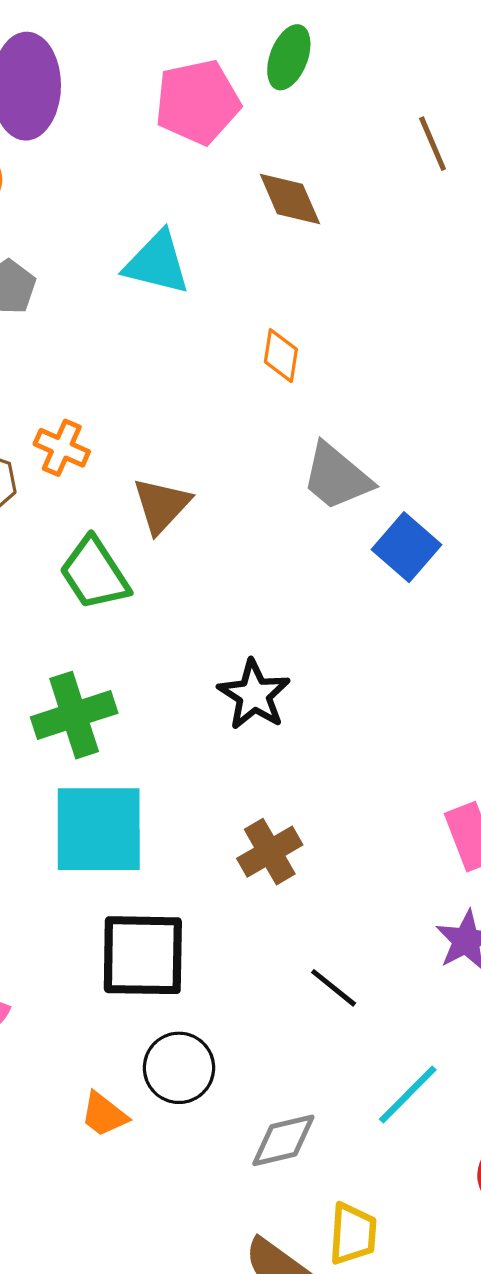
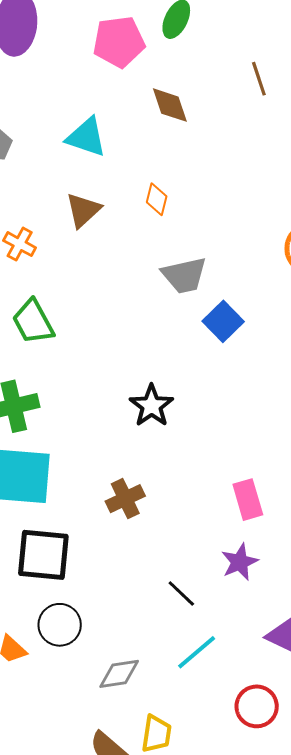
gray trapezoid: (337, 477) -> (184, 275), turned -57
brown triangle: (161, 505) -> (83, 210), moved
black star: (254, 695) -> (151, 406), moved
black line: (334, 988) -> (181, 594), moved

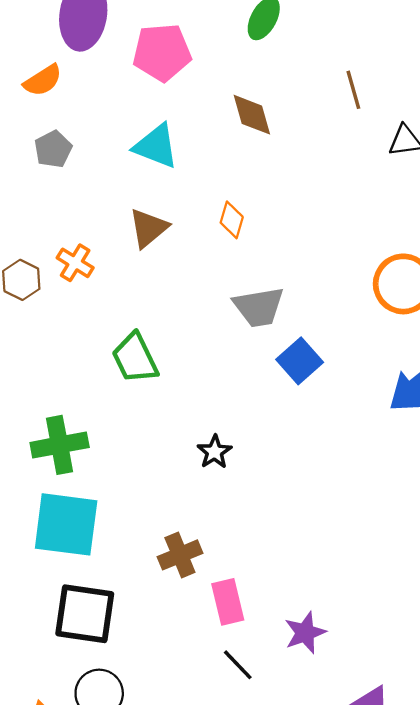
pink pentagon: (119, 42) -> (162, 52), moved
green trapezoid: (33, 322) -> (135, 358), moved
black star: (151, 406) -> (215, 452), size x0.7
pink rectangle: (248, 500) -> (228, 602), moved

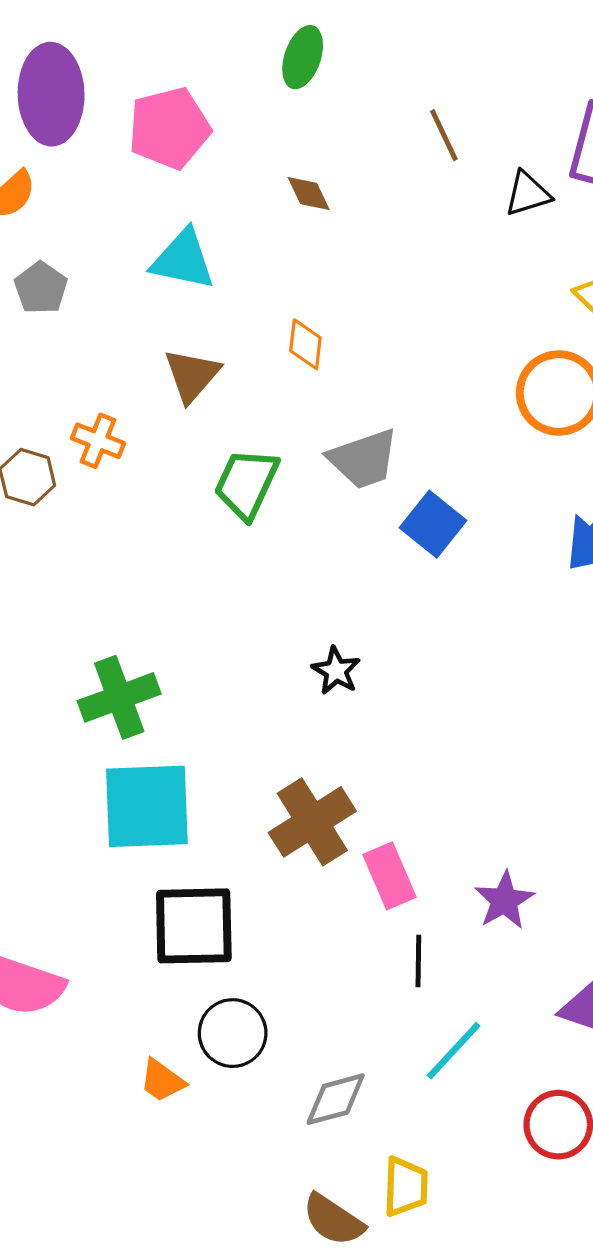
brown diamond: (252, 115) -> (309, 193), size x0.7
green trapezoid: (135, 358) -> (246, 484), moved, turned 60
brown cross: (180, 555) -> (312, 822), size x1.4
black line: (238, 665) -> (418, 961), turned 54

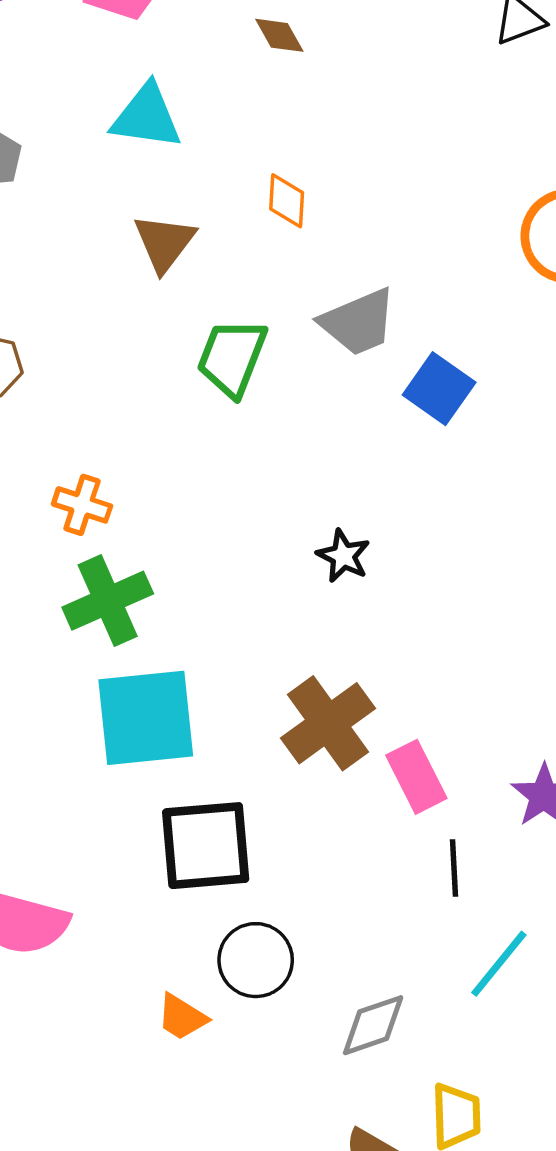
orange cross: (98, 441) -> (82, 505), moved

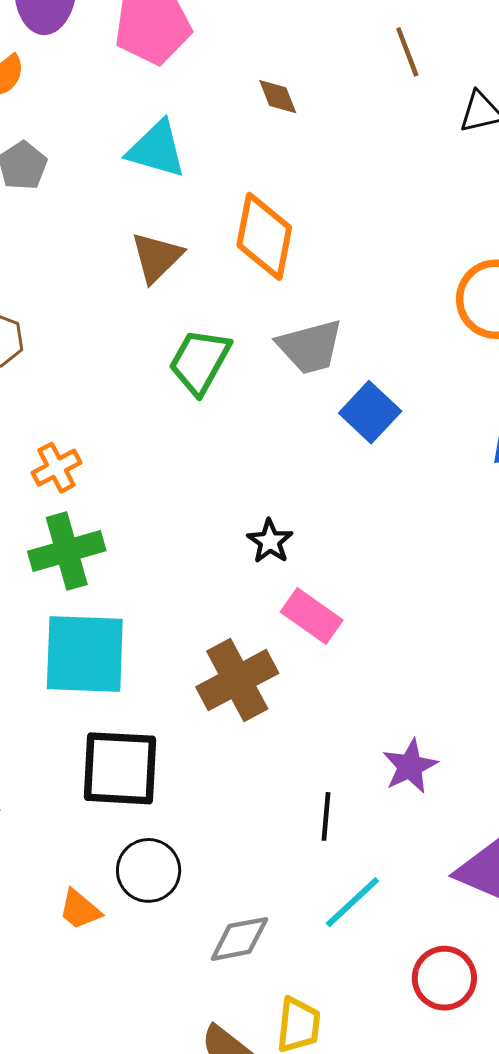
orange diamond: (287, 201) -> (264, 236), size x1.8
orange cross: (82, 505) -> (56, 468), turned 36
pink rectangle: (416, 777) -> (312, 616), moved, turned -36

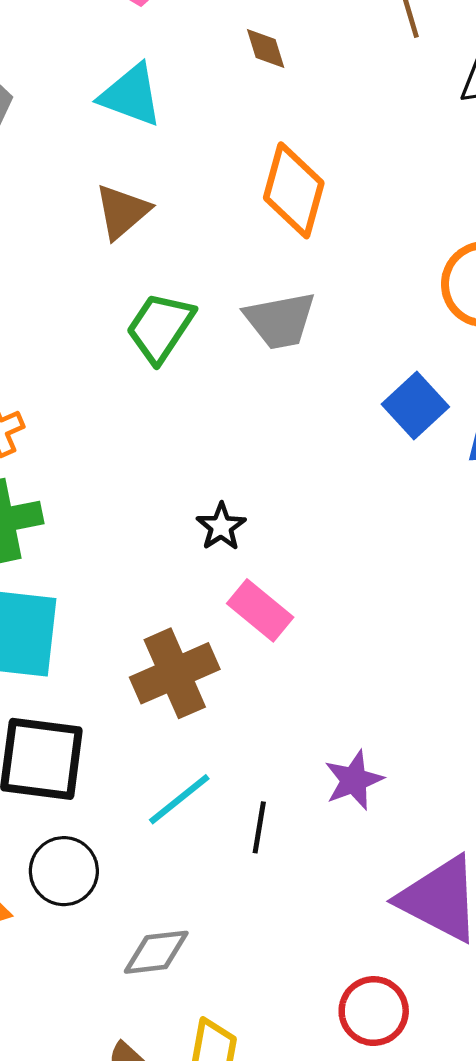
orange diamond: (264, 236) -> (294, 190), moved
blue square: (370, 412) -> (415, 406), moved
cyan line: (352, 902) -> (179, 799), moved

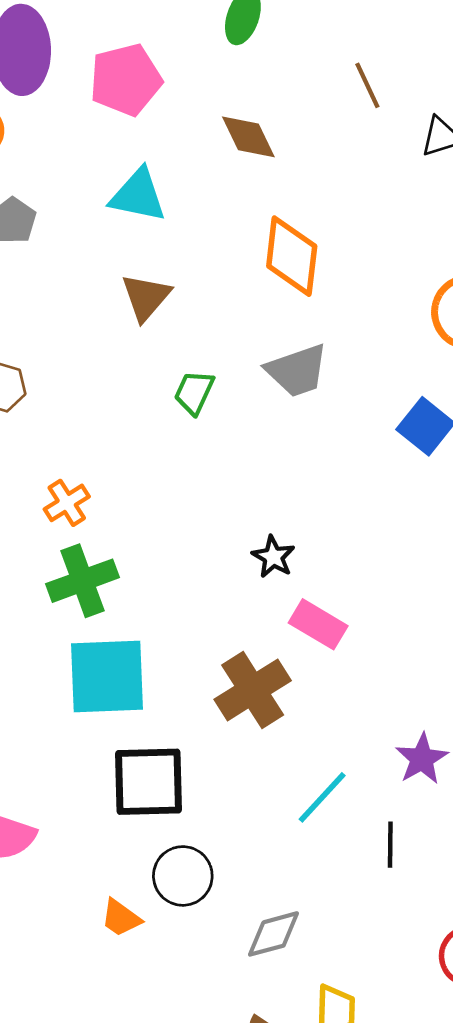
brown diamond: (266, 48) -> (248, 137), size x1.4
green trapezoid: (160, 327) -> (194, 392), size x0.7
cyan line: (179, 799) -> (322, 797), moved
black line: (259, 827) -> (390, 845), moved

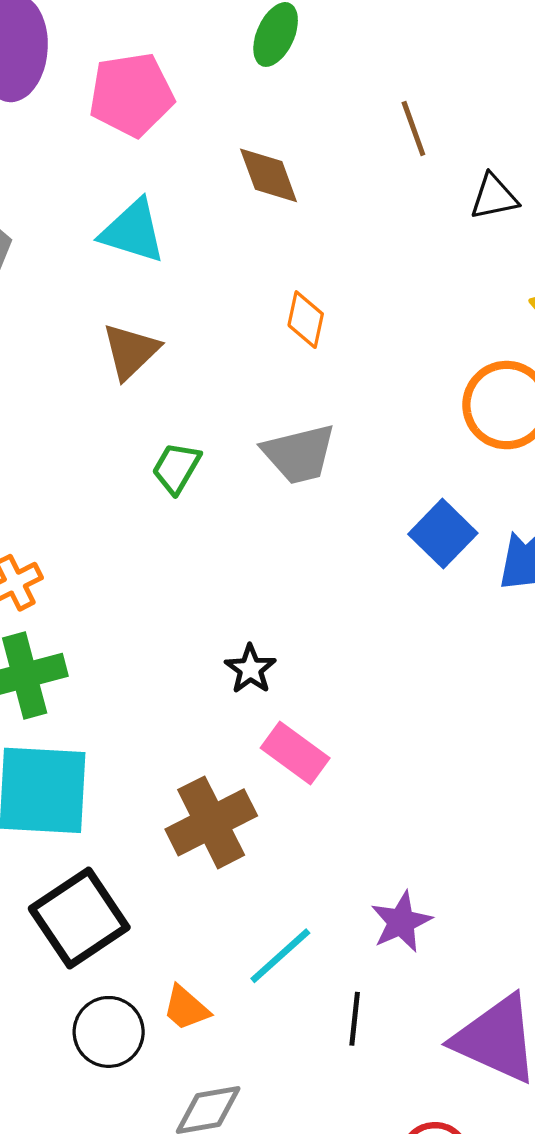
orange diamond: (292, 256) -> (306, 320), size x0.6
black square: (149, 782) -> (79, 918), turned -38
orange trapezoid: (121, 918) -> (186, 1008), moved

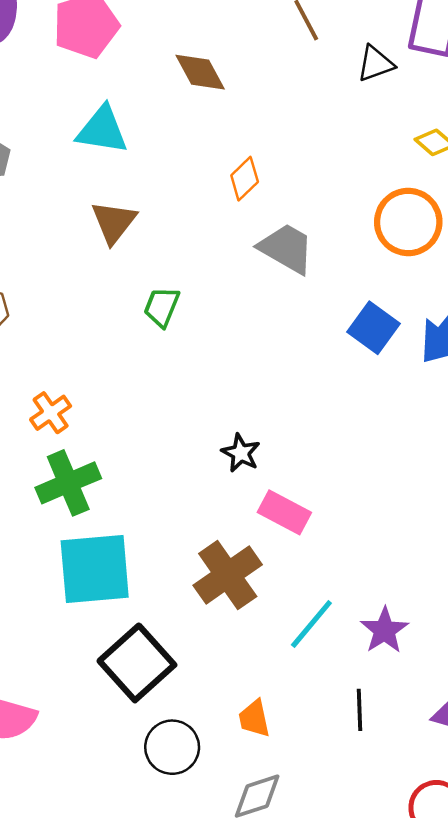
orange diamond: (306, 320) -> (245, 179), turned 42
gray trapezoid: (299, 454) -> (286, 248), moved, turned -128
cyan line: (280, 956) -> (311, 624), moved
orange trapezoid: (186, 1008) -> (254, 718), moved, turned 45

